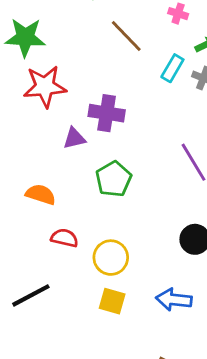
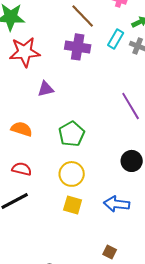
purple cross: (107, 113) -> (78, 47), moved
green pentagon: (114, 179) -> (72, 134), moved
red semicircle: (65, 238) -> (22, 169), moved

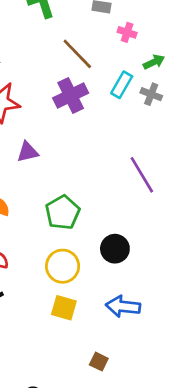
purple cross: (78, 47) -> (71, 96), turned -35
black circle: (132, 161) -> (115, 249), moved
brown square: (110, 252) -> (99, 362), moved

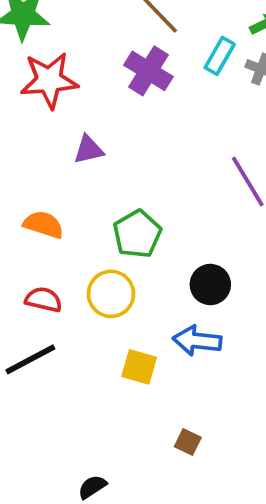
purple cross: (71, 96) -> (148, 71), turned -32
yellow circle: (63, 266) -> (111, 294), moved
blue arrow: (123, 306) -> (197, 341), moved

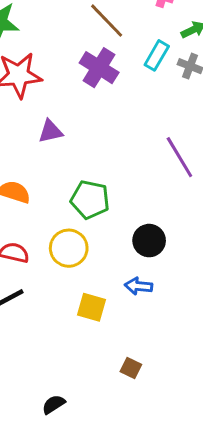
green pentagon: (137, 234) -> (90, 200), turned -30
blue arrow: (197, 341) -> (138, 286), size x0.7

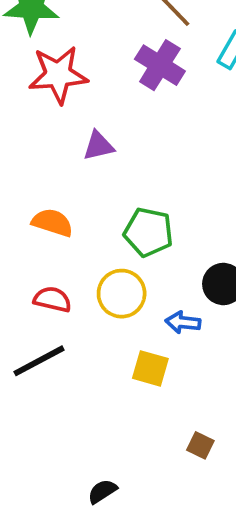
blue arrow: (138, 286) -> (183, 322), moved

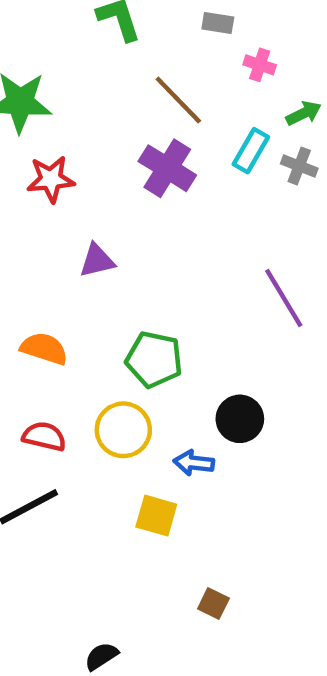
red star: (58, 75) -> (51, 179), size x0.7

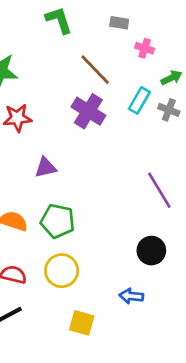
green pentagon: (154, 359) -> (58, 221), moved
black circle: (240, 419) -> (151, 251), moved
blue arrow: (194, 463) -> (131, 296), moved

